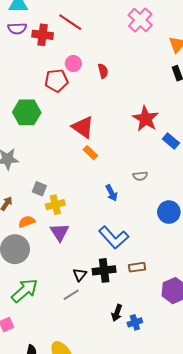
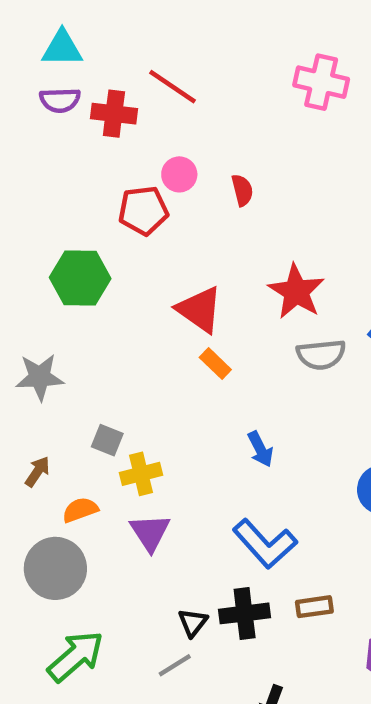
pink cross: (140, 20) -> (321, 82), turned -30
red star: (145, 119) -> (296, 292), moved
gray semicircle: (140, 176) -> (321, 355), moved, size x1.5

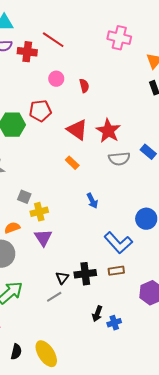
red pentagon: (143, 210) -> (40, 111), moved
red triangle: (200, 310) -> (77, 130), moved
blue L-shape: (265, 544) -> (118, 243), moved

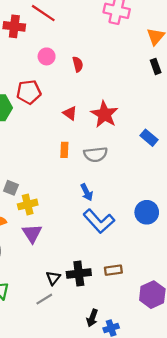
red triangle: (77, 130) -> (70, 113), size x0.6
gray semicircle: (119, 159) -> (96, 154), moved
orange rectangle: (72, 163) -> (64, 150), turned 48
blue L-shape: (118, 243) -> (99, 221), moved

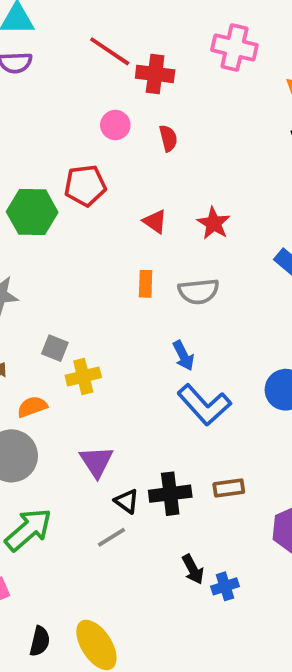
red cross: (14, 26) -> (155, 74), moved
red star: (104, 114) -> (214, 223), size x0.7
purple triangle: (32, 233) -> (96, 462), moved
black triangle: (53, 278) -> (127, 501), turned -32
black arrow: (92, 318) -> (193, 569), turned -48

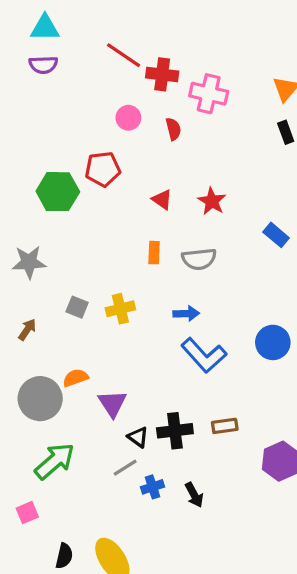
pink cross: (234, 47) -> (209, 94), moved
blue arrow: (183, 356) -> (186, 314), turned -65
yellow cross: (83, 376) -> (120, 309), moved
orange semicircle: (32, 407) -> (75, 378), moved
blue cross: (225, 586) -> (152, 487), moved

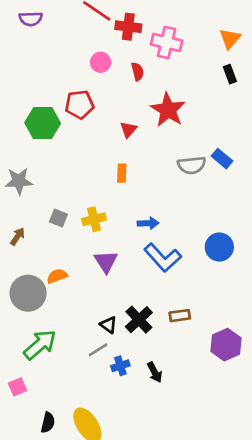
red triangle: (162, 200) -> (128, 130), turned 36
red star: (212, 201) -> (168, 110), moved, size x1.5
gray semicircle: (199, 259) -> (192, 165), moved
purple triangle: (112, 403) -> (106, 262), moved
black cross: (175, 431) -> (139, 320), turned -36

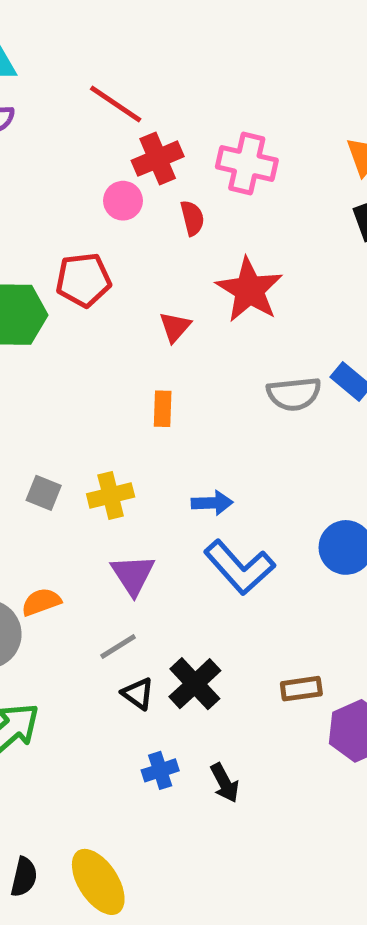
red cross: (128, 27) -> (158, 159), moved, turned -30
brown rectangle: (180, 316) -> (301, 689), moved
gray line: (98, 350) -> (118, 647), moved

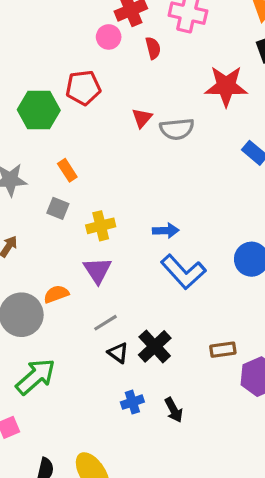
red star: (249, 290) -> (226, 86), moved, turned -30
gray semicircle: (294, 394) -> (177, 129), moved
orange rectangle: (163, 409) -> (67, 170), moved, turned -35
gray square: (44, 493) -> (58, 208), moved
purple triangle: (133, 575) -> (98, 270), moved

